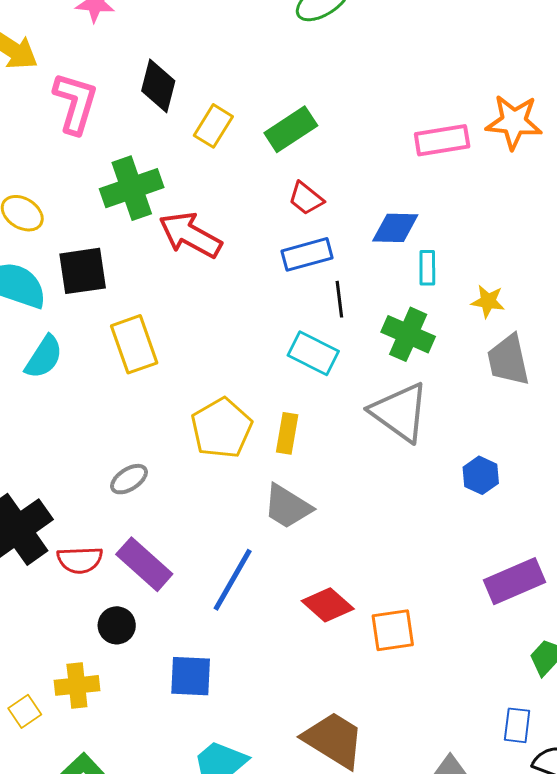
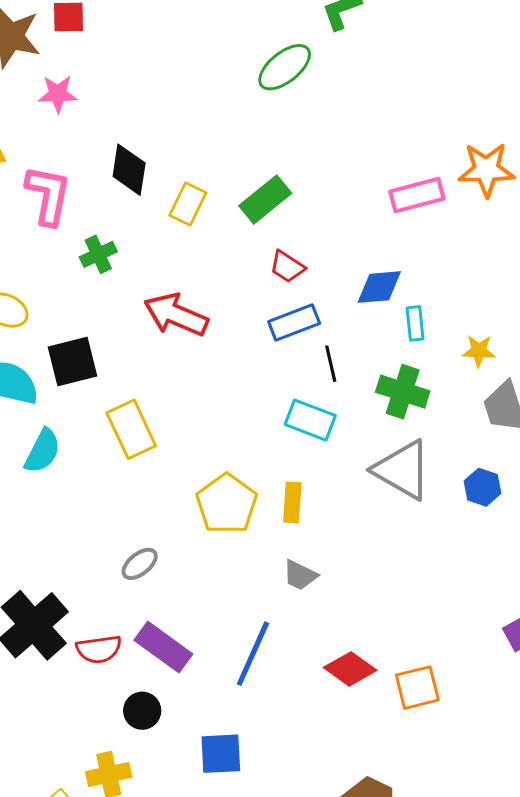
green cross: (132, 188) -> (98, 254), moved, size x0.6
blue hexagon: (481, 475) -> (483, 487), moved
gray trapezoid: (287, 507) -> (300, 575), size x0.7

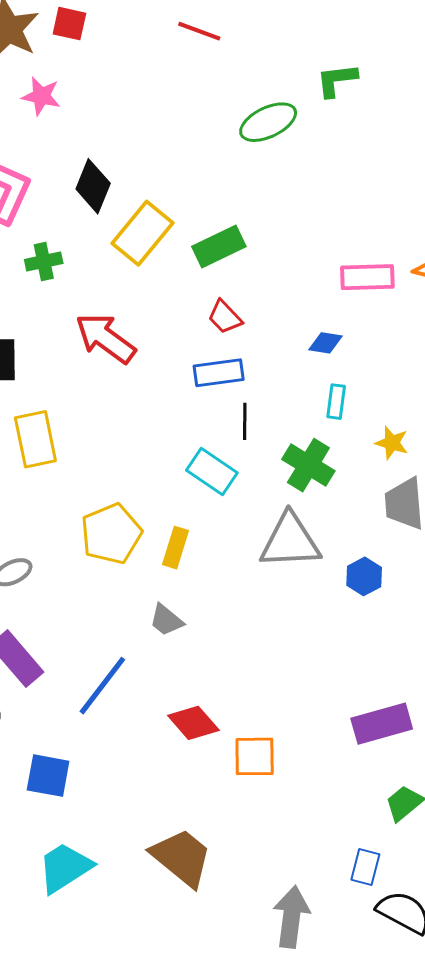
yellow rectangle: (188, 204) -> (142, 233), size x1.5
blue diamond: (379, 287) -> (325, 343), moved, size x0.7
gray triangle: (402, 470) -> (290, 541), turned -46

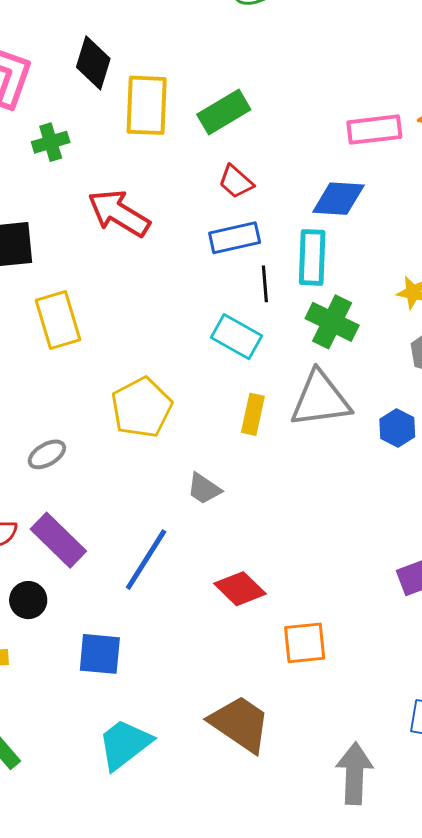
yellow rectangle: (142, 233) -> (147, 105), turned -32
blue diamond: (325, 343) -> (338, 199), size x1.6
cyan rectangle: (336, 402) -> (312, 257), moved, size x1.6
yellow rectangle: (175, 548) -> (253, 414), moved
orange square: (255, 756) -> (305, 643), moved

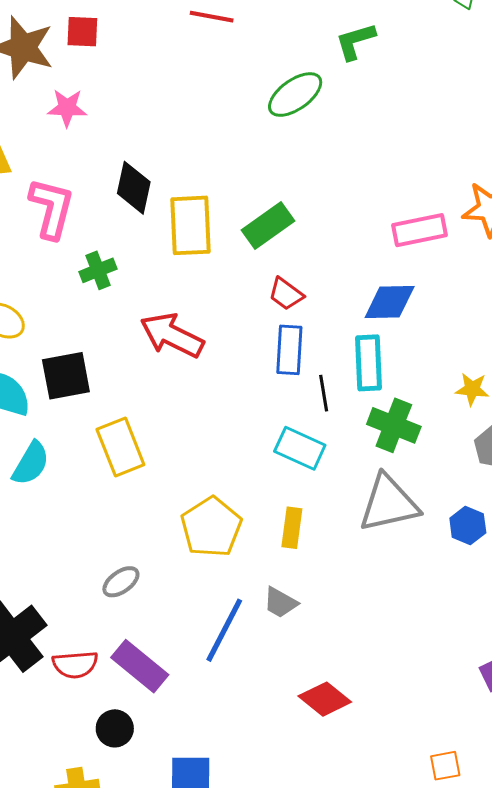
blue rectangle: (235, 238) -> (289, 350), turned -69
yellow rectangle: (253, 414) -> (292, 528), moved
blue line: (146, 560) -> (224, 630), moved
orange square: (305, 643) -> (445, 766), moved, size x0.7

